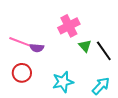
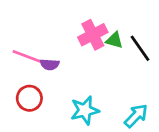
green triangle: (85, 46) -> (114, 40), moved, turned -32
black line: (104, 51) -> (140, 48), moved

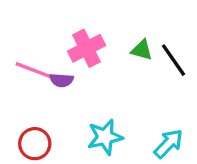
pink cross: (93, 35) -> (87, 48), moved
red circle: (29, 98) -> (35, 144), moved

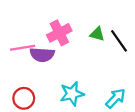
pink line: (33, 70) -> (23, 48), turned -30
purple semicircle: (61, 80) -> (42, 55), size x1.5

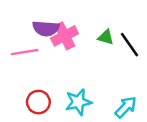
purple semicircle: (42, 55) -> (46, 28), moved
red circle: (24, 98) -> (38, 102), moved

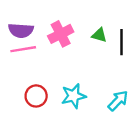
purple semicircle: (46, 28) -> (21, 30), moved
black line: (130, 45) -> (122, 42), turned 35

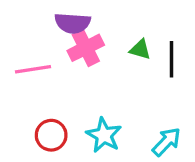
purple semicircle: (21, 30) -> (73, 23), moved
cyan star: (74, 96) -> (104, 135), turned -30

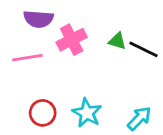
purple semicircle: (73, 23) -> (38, 19), moved
black line: (171, 59) -> (143, 49), turned -64

